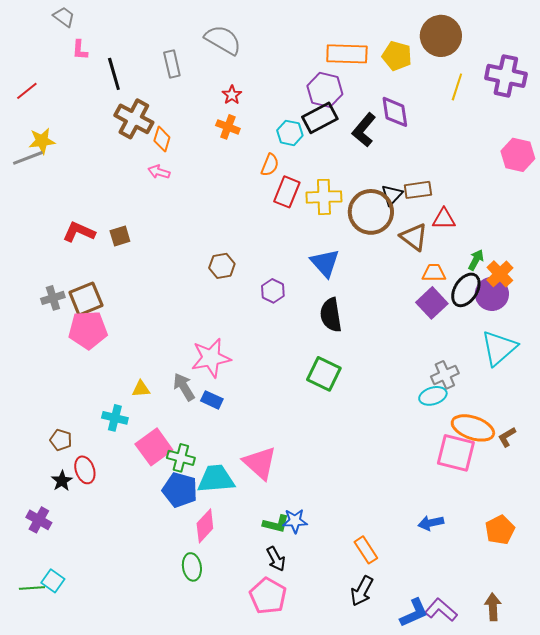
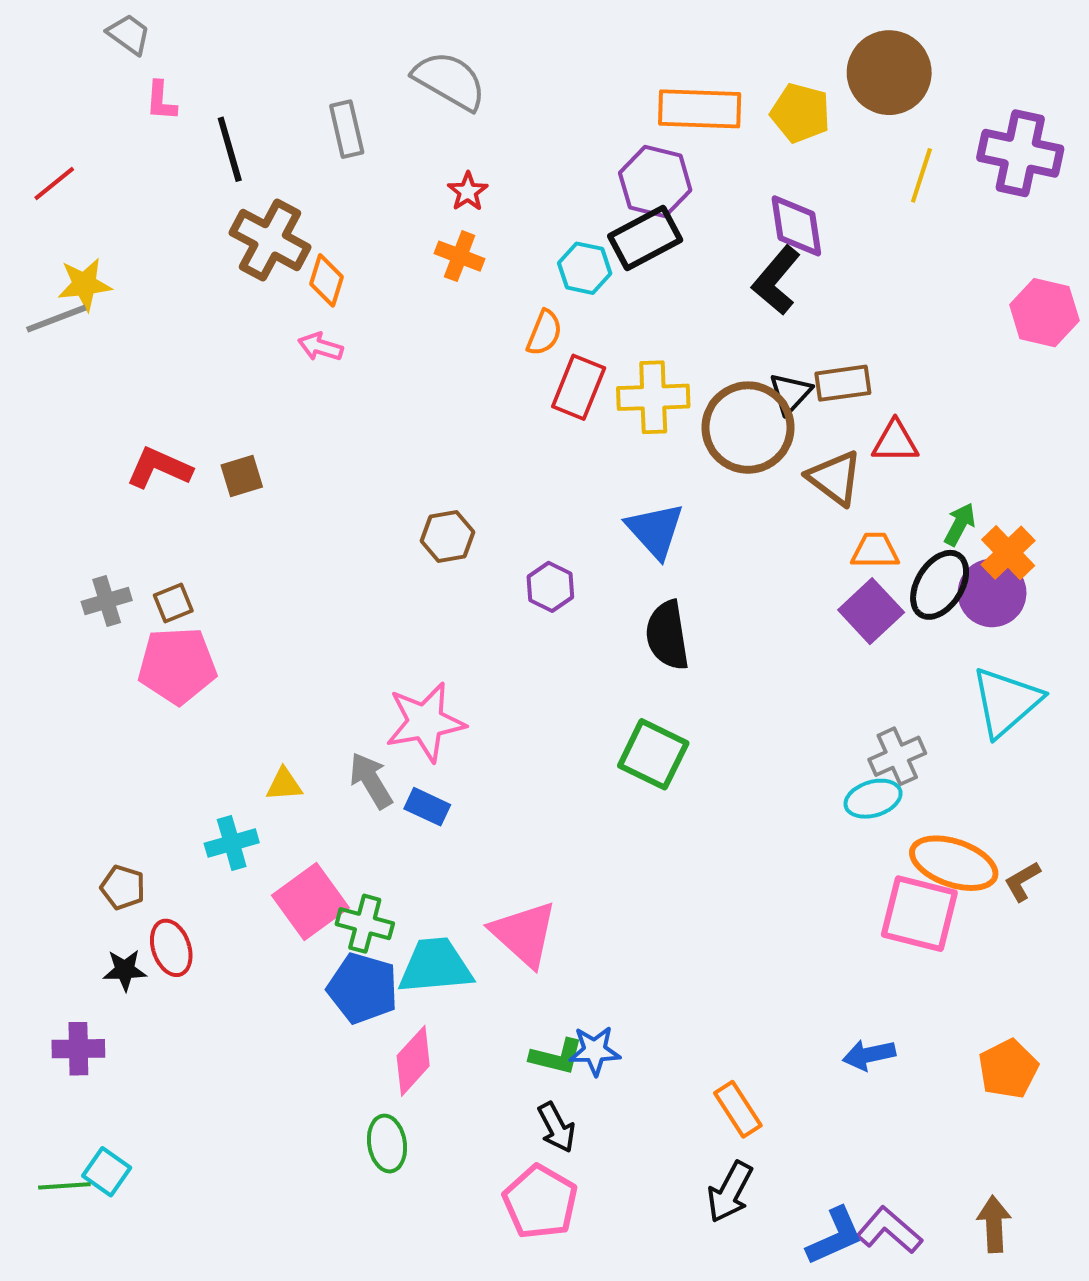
black L-shape: (364, 130) -> (776, 280), moved
brown square: (86, 299) -> (173, 603), size x0.6
cyan cross: (115, 418) -> (232, 843), turned -30
black star: (62, 481) -> (125, 970), turned 30
purple cross: (39, 520) -> (78, 1049), turned -30

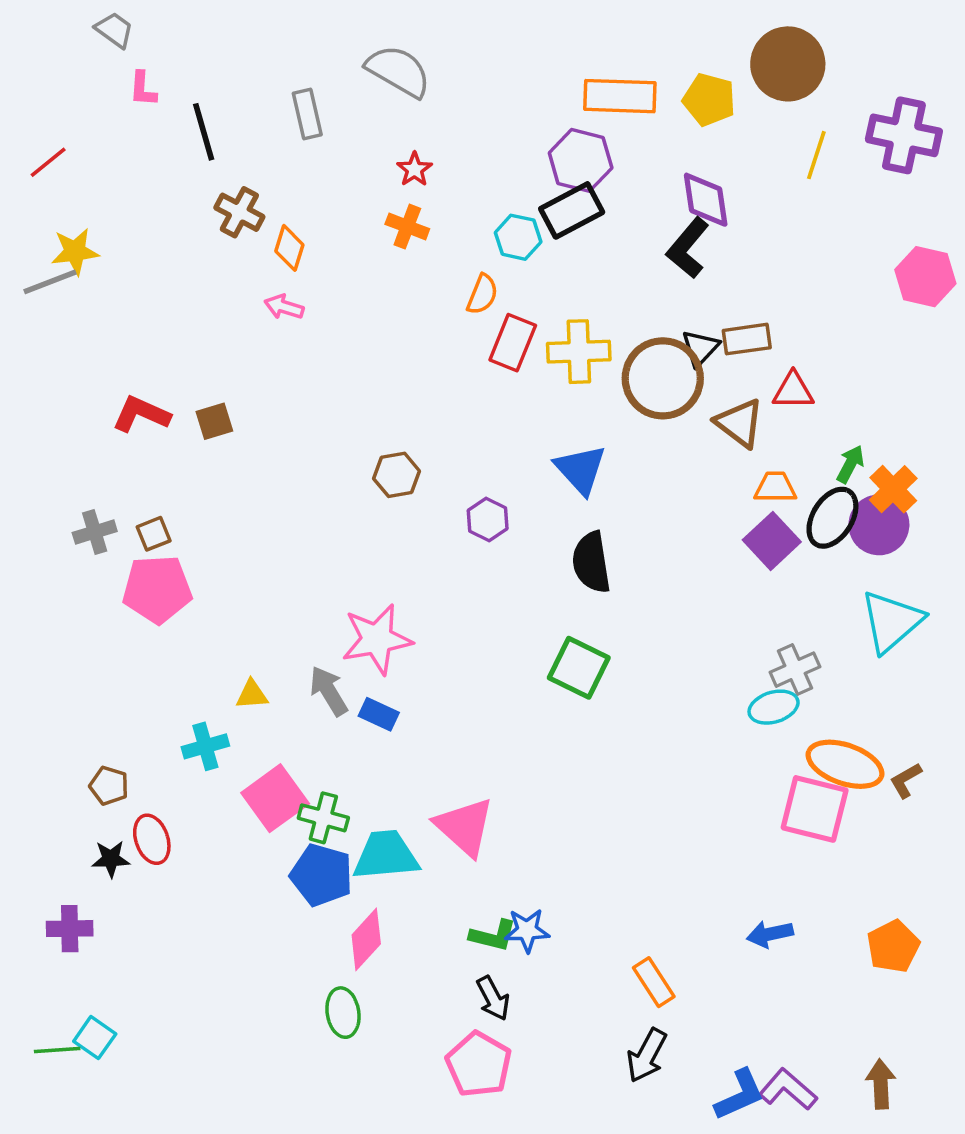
brown cross: (270, 240) -> (239, 212), size x0.7

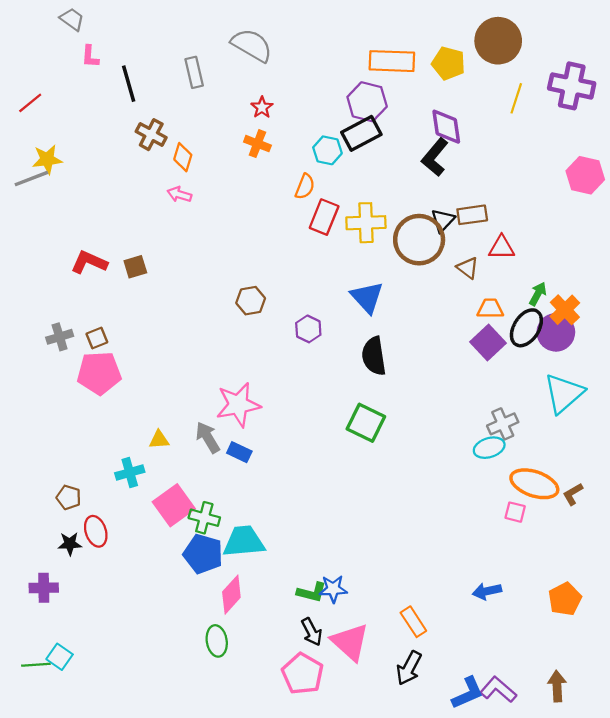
brown triangle: (740, 423) -> (468, 268), size x0.7
pink square: (815, 809) -> (515, 512), size x0.5
pink triangle: (464, 827) -> (350, 642), moved

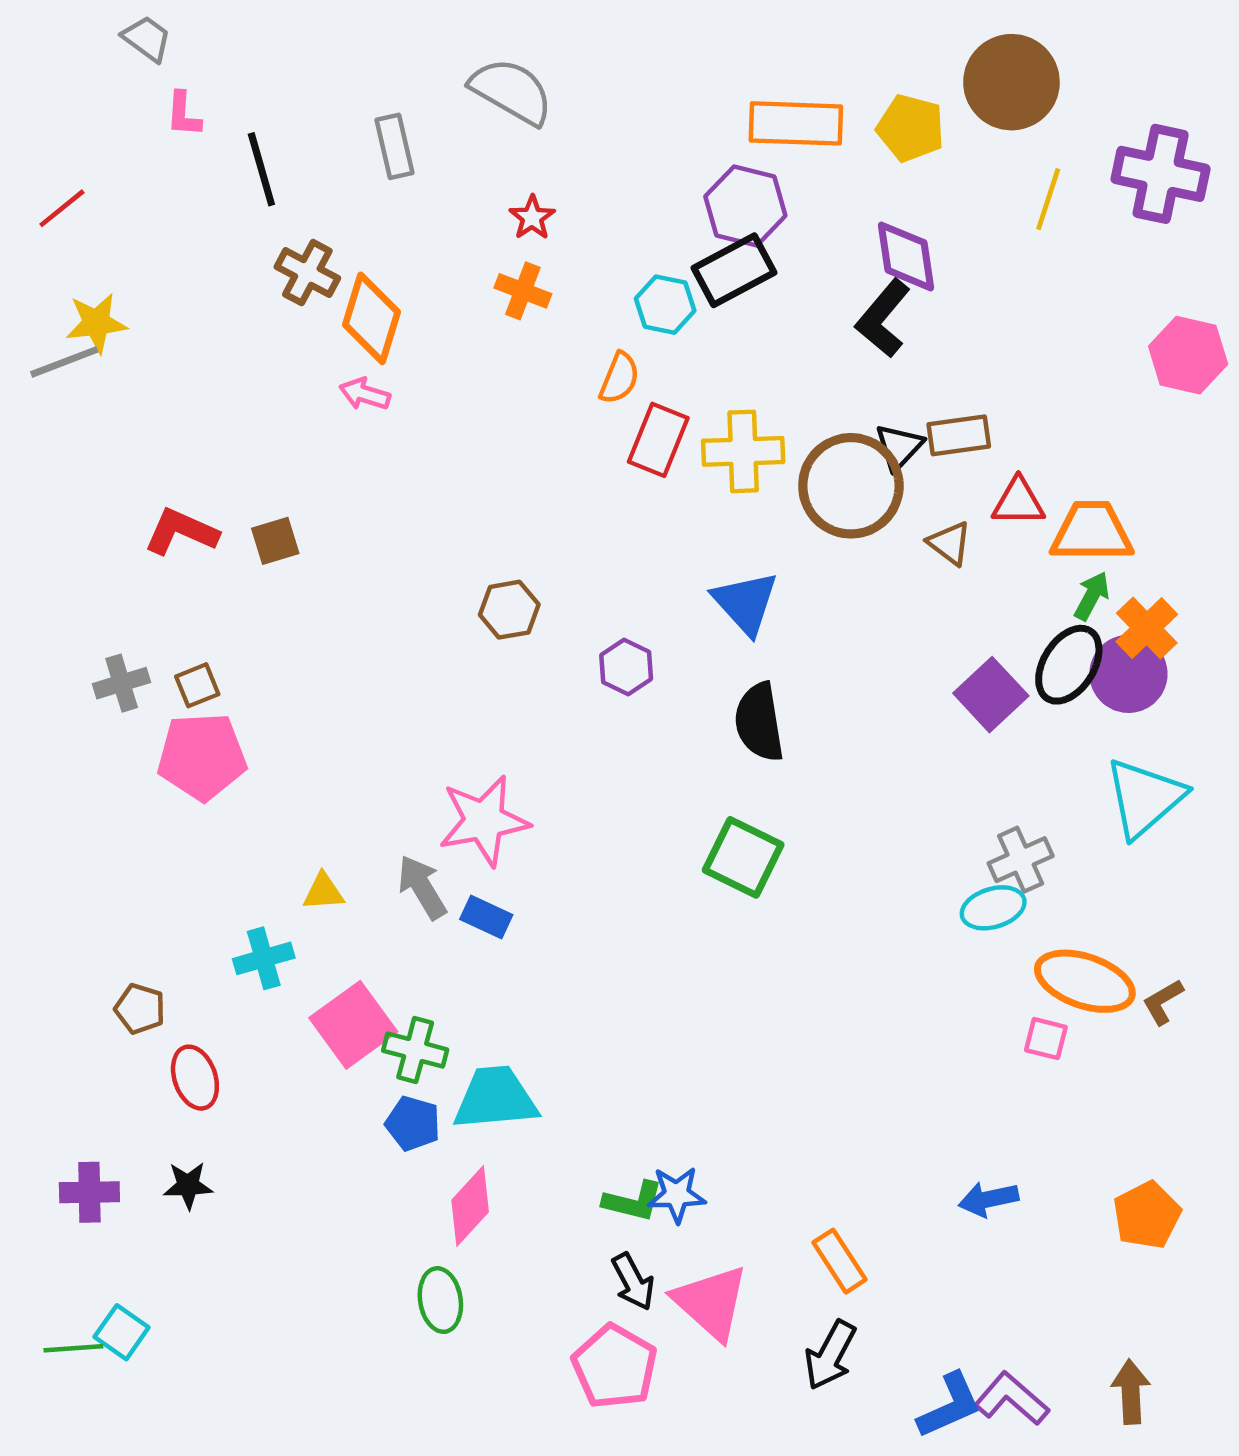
orange diamond: (183, 157) -> (372, 318), size x1.5
orange trapezoid: (490, 309) -> (1092, 532), moved, size x1.5
black star: (70, 544) -> (188, 1185), moved
blue pentagon: (203, 554) -> (413, 1123), size x0.7

